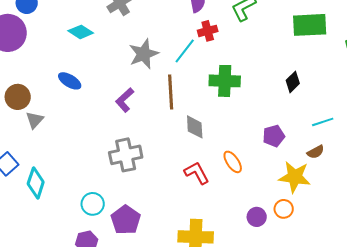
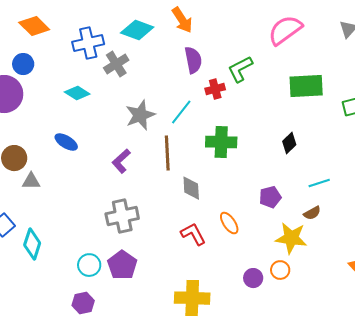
red cross: (208, 31) -> (215, 89), moved
gray triangle: (35, 120) -> (31, 181), turned 48
purple pentagon: (126, 220) -> (122, 265), moved

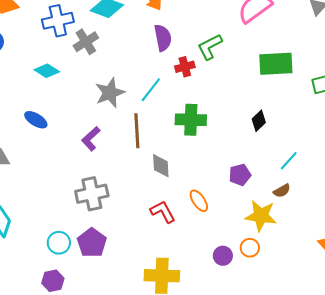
cyan line: (319, 183) -> (289, 161), turned -30

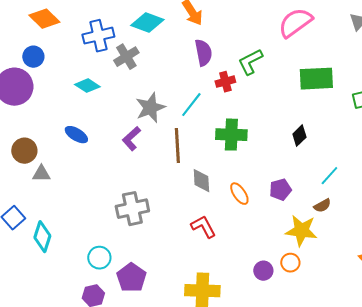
purple L-shape: (91, 139) -> (131, 139), moved
orange ellipse: (199, 201) -> (239, 194), moved
purple pentagon: (92, 243) -> (131, 278), moved

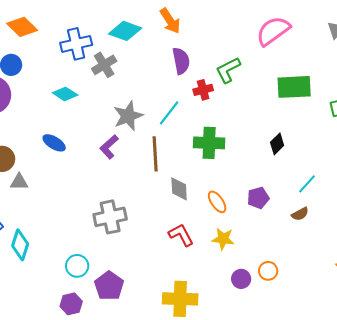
yellow star: (301, 231) -> (223, 239), moved, size x0.7

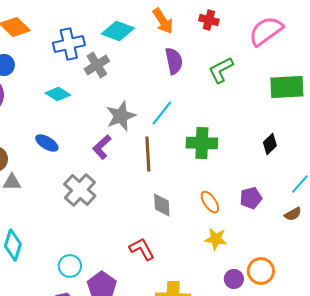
red cross: (203, 90) -> (209, 20), moved, turned 30
gray diamond: (179, 189) -> (162, 205), moved
gray cross: (110, 217) -> (80, 190), moved, turned -36
red L-shape: (181, 235) -> (142, 249), moved
orange circle: (268, 271) -> (261, 271), size x1.4

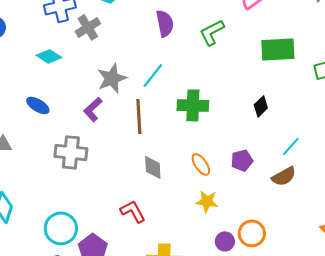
gray cross: (80, 190) -> (71, 152), turned -36
brown semicircle: (293, 214) -> (284, 176), size x1.4
cyan circle: (70, 266) -> (61, 228), size x1.4

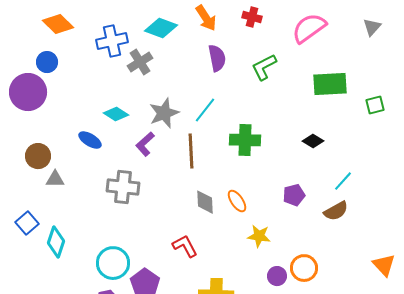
cyan diamond: (49, 56) -> (116, 114), moved
black diamond: (261, 106) -> (313, 141), turned 75
orange ellipse: (201, 164) -> (237, 201), moved

